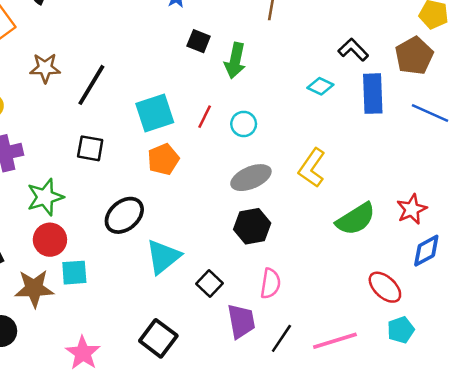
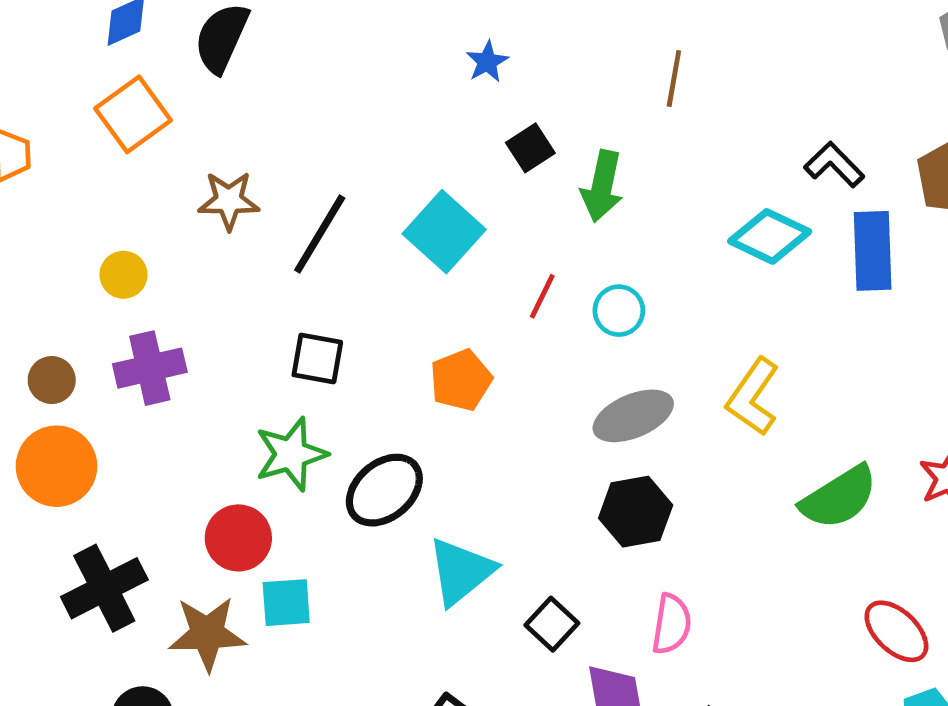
black square: (199, 41) -> (530, 148), turned 35
cyan diamond: (320, 86) -> (770, 236), size x1.5
cyan square: (155, 113) -> (444, 232), moved, turned -30
green star: (45, 197) -> (291, 454), moved

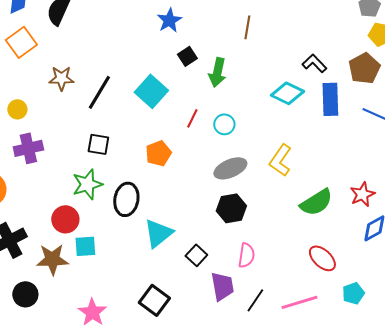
blue star: (487, 62) -> (169, 20), size x1.4
black ellipse: (384, 490) -> (126, 199), turned -40
red ellipse: (896, 631) -> (322, 258), moved

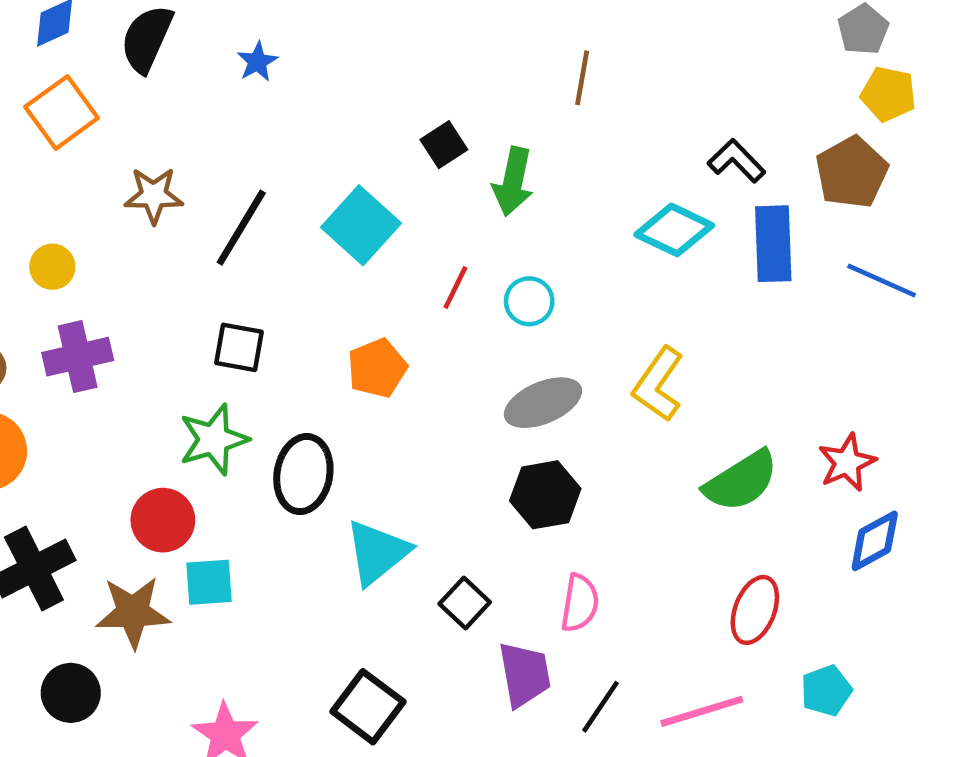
blue star: (169, 20) -> (257, 62), moved, size x0.7
red ellipse: (322, 258) -> (755, 610), turned 68

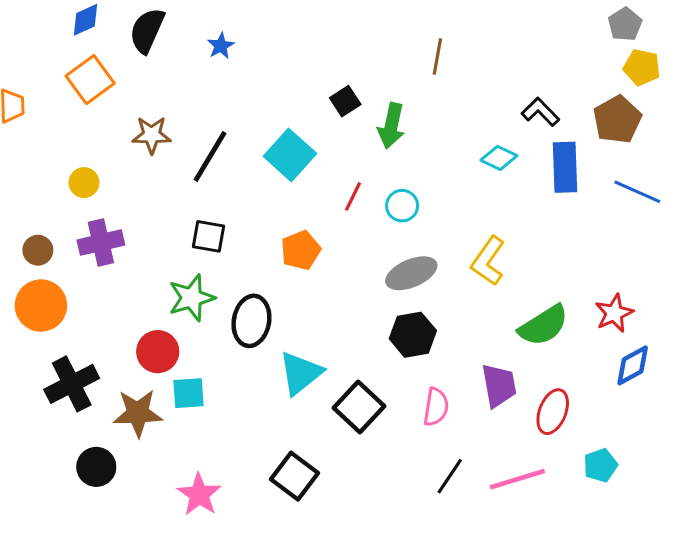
cyan diamond: (674, 230) -> (499, 158), size x0.7
black square: (465, 603) -> (359, 407), size x1.5
purple trapezoid: (525, 674) -> (499, 385), moved

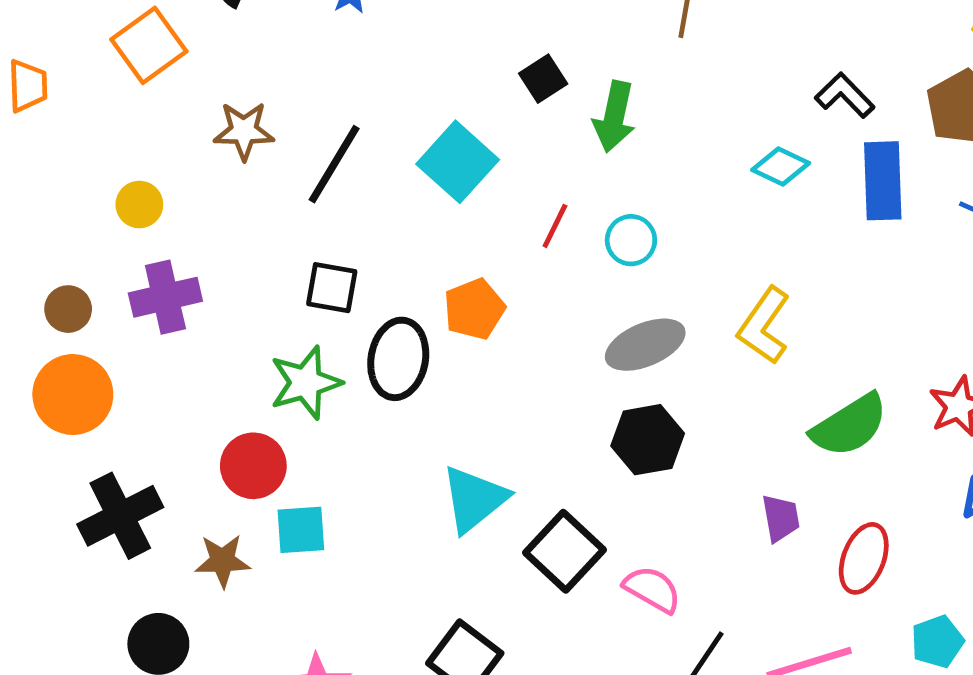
black ellipse: (251, 321) -> (398, 359), moved
purple trapezoid: (499, 385) -> (781, 518), size x0.7
pink semicircle: (436, 407) -> (652, 589), moved, turned -69
brown star: (138, 413) -> (222, 561), size x0.7

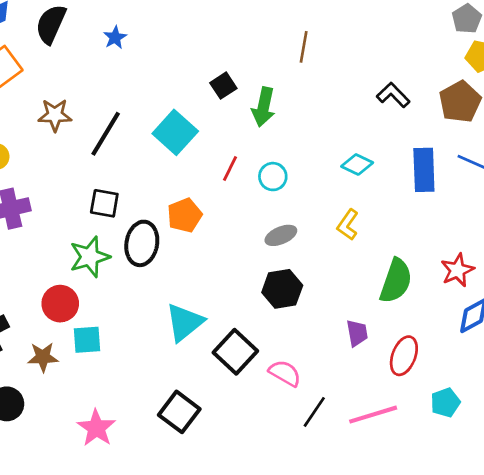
cyan diamond: (781, 167) -> (357, 165), moved
blue rectangle: (883, 181) -> (424, 170), moved
yellow L-shape: (764, 326) -> (348, 225), size x0.7
gray ellipse: (645, 345) -> (281, 235), size x0.7
green semicircle: (849, 425) -> (396, 281), turned -39

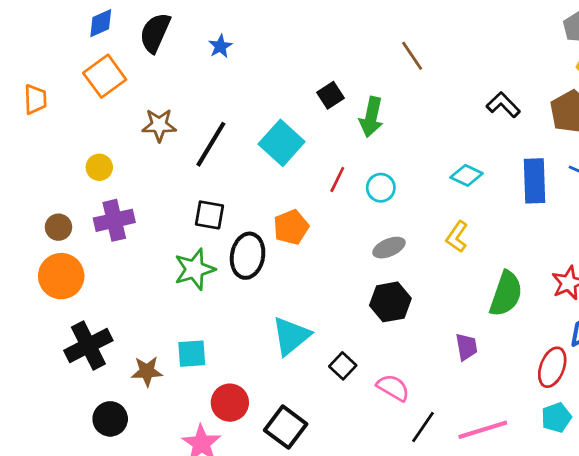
brown line: (304, 47) -> (412, 56), turned -44
red circle: (60, 304) -> (230, 403), moved
black square: (235, 352) -> (343, 366), size x0.6
red ellipse: (404, 356) -> (552, 367), moved

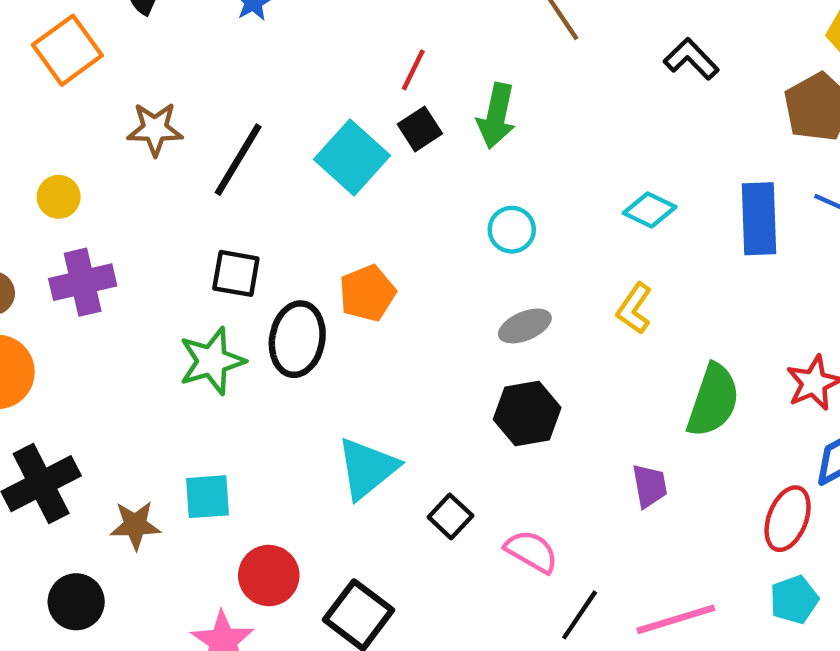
black square: (331, 95) -> (420, 129), moved
black L-shape: (503, 105) -> (691, 59), moved
red line: (337, 180) -> (413, 70), moved

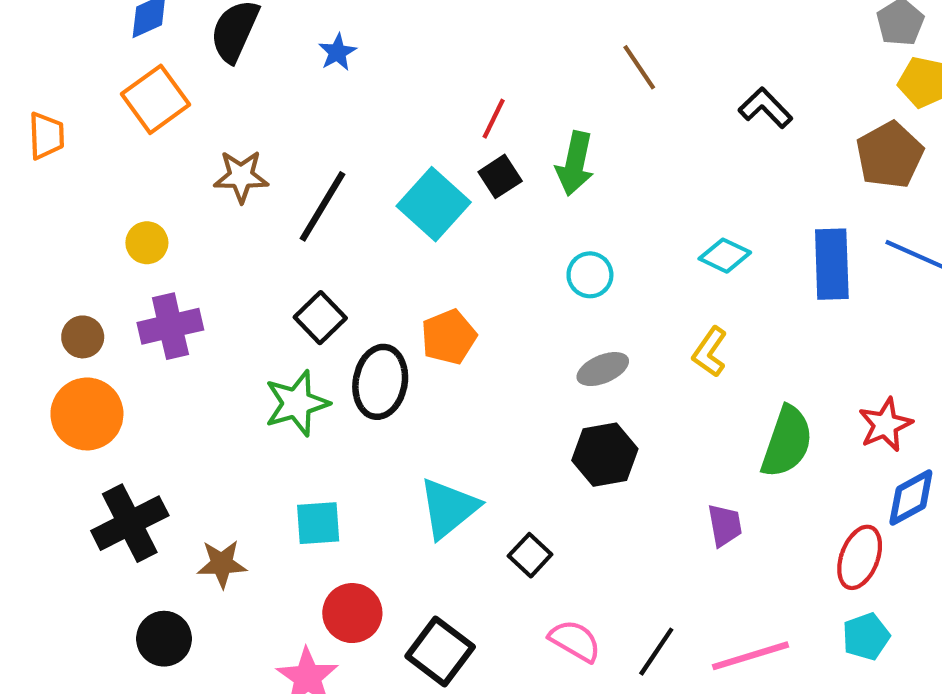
black square: (236, 273) -> (320, 318), turned 36
cyan square: (207, 497) -> (318, 523), moved
pink semicircle: (531, 551) -> (575, 641), moved

